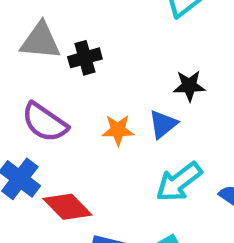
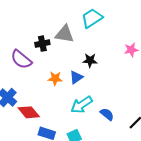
gray triangle: (40, 41) -> (65, 34), moved
purple semicircle: (45, 122) -> (21, 59), moved

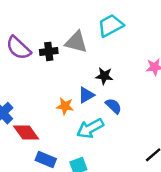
purple semicircle: (21, 59) -> (18, 48), moved
orange star: (55, 78) -> (65, 106), moved
blue semicircle: (107, 114) -> (113, 106), moved

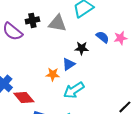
black cross: (49, 51) -> (32, 20), moved
blue semicircle: (113, 106) -> (103, 37), moved

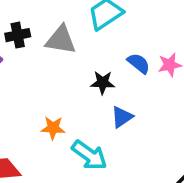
blue triangle: (69, 64) -> (122, 117), moved
cyan arrow: (74, 90) -> (89, 155), turned -110

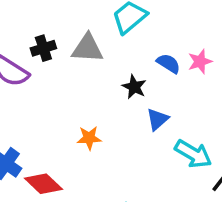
black star: (103, 83) -> (134, 87), turned 30
cyan arrow: (89, 155) -> (193, 154), moved

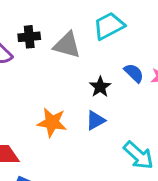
blue triangle: (157, 119) -> (95, 120), moved
orange star: (89, 138) -> (52, 122), size x1.4

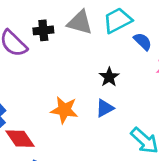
gray triangle: (67, 45) -> (80, 23), moved
blue semicircle: (134, 73) -> (143, 41), moved

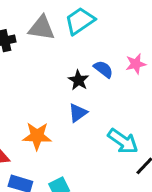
blue semicircle: (143, 41) -> (103, 69), moved
orange star: (64, 110) -> (37, 136), moved

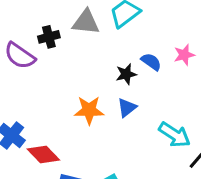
black star: (78, 80) -> (126, 74), turned 30
orange star: (37, 136) -> (89, 110), moved

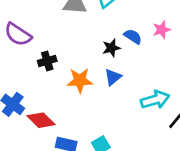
black cross: (49, 37) -> (47, 61), moved
cyan arrow: (175, 135) -> (155, 100), turned -48

